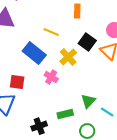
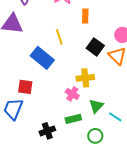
yellow line: (51, 32) -> (59, 37), turned 49
yellow cross: (68, 57) -> (85, 78), moved, turned 36
pink cross: (51, 77) -> (72, 94), moved

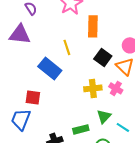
orange rectangle: (85, 16) -> (93, 26), size x1.5
pink cross: (72, 94) -> (116, 88), moved

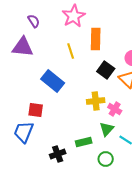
yellow line: (67, 47) -> (71, 51), moved
pink cross: (116, 88) -> (115, 109), moved

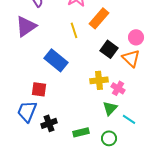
orange rectangle: (96, 39) -> (99, 18), turned 40
purple triangle: (23, 47) -> (26, 26), turned -40
green rectangle: (84, 142) -> (81, 132), moved
black cross: (58, 154) -> (49, 123), moved

